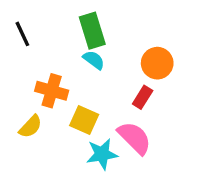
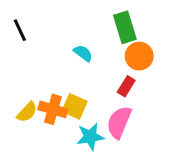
green rectangle: (92, 31) -> (125, 27), moved
orange cross: (52, 91) -> (53, 109), moved
pink semicircle: (134, 138) -> (119, 122), turned -112

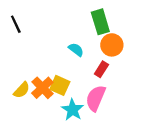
cyan semicircle: (83, 53) -> (76, 50), moved
orange cross: (53, 109) -> (42, 88), turned 30
cyan star: (90, 137) -> (73, 110), turned -30

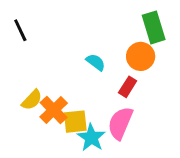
green rectangle: (100, 22) -> (154, 27), moved
yellow square: (60, 85) -> (75, 122), moved, turned -30
yellow semicircle: (22, 90) -> (32, 100), moved

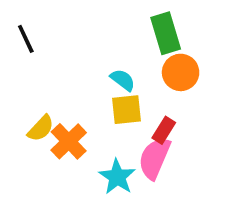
green rectangle: (154, 27) -> (166, 33), moved
red rectangle: (128, 87) -> (164, 130), moved
yellow square: (75, 122) -> (127, 110), moved

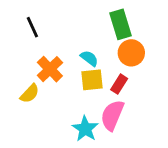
black line: (26, 39) -> (32, 27), moved
red rectangle: (164, 130) -> (119, 84), moved
orange cross: (69, 141) -> (50, 69), moved

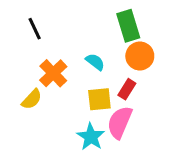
yellow square: (92, 80) -> (99, 99), moved

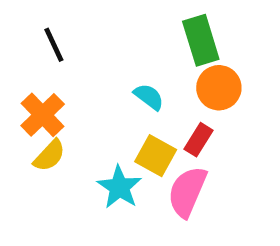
orange cross: (53, 73) -> (43, 115), moved
yellow square: (99, 99) -> (156, 156), turned 35
cyan star: (91, 137) -> (119, 187), moved

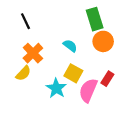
orange cross: (43, 115) -> (33, 53), moved
red rectangle: (199, 140) -> (107, 79), moved

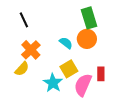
orange circle: (103, 41) -> (87, 39), moved
yellow square: (73, 73) -> (69, 69), turned 30
red rectangle: (107, 79) -> (101, 74), turned -32

